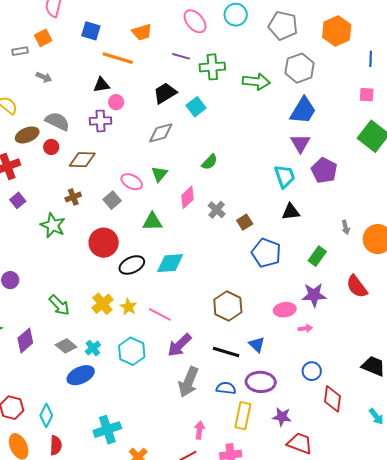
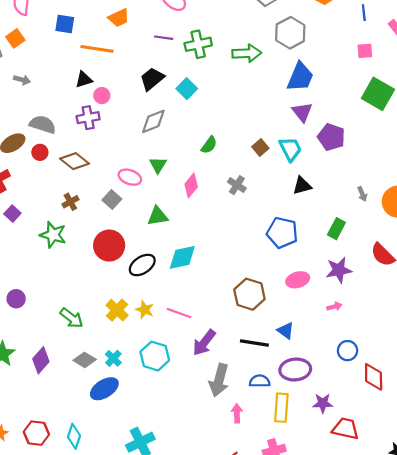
brown diamond: (82, 160) -> (75, 161), turned 44
gray cross: (217, 210) -> (237, 185), moved
brown square: (245, 222) -> (260, 147), moved
pink ellipse: (285, 310) -> (298, 280), moved
pink arrow: (200, 430) -> (237, 413), moved

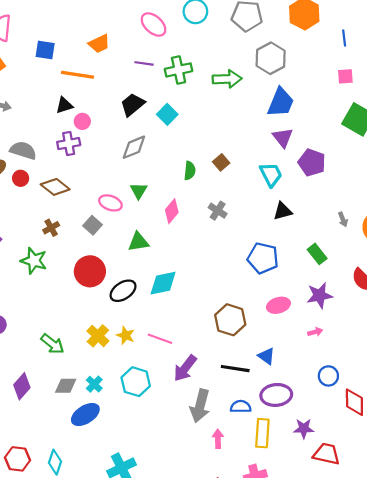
green semicircle: (209, 145) -> (190, 171), turned -30
brown square: (260, 147) -> (221, 162), moved
green rectangle: (336, 229) -> (317, 254), turned -66
gray diamond: (85, 360) -> (66, 386), turned -30

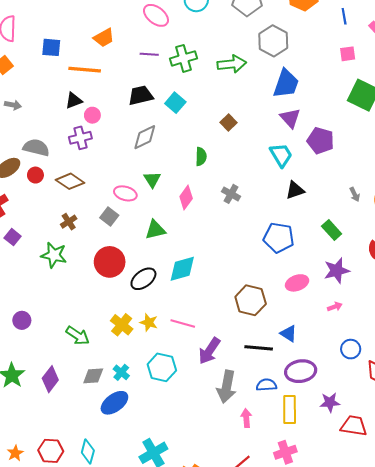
black trapezoid: (133, 105) -> (141, 95), turned 30
brown square: (221, 162) -> (228, 122), moved

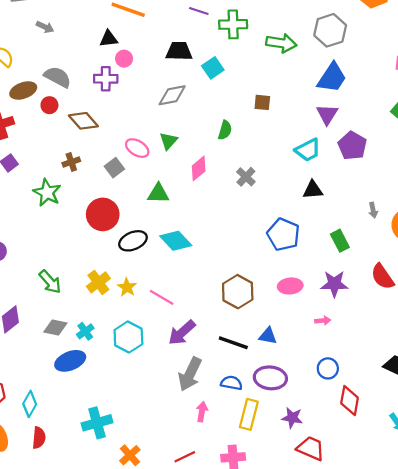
brown square: (228, 122) -> (262, 102), turned 35
cyan trapezoid: (281, 155) -> (308, 150), turned 80
cyan diamond: (182, 269) -> (176, 241), turned 48
blue triangle: (289, 334) -> (268, 336), turned -36

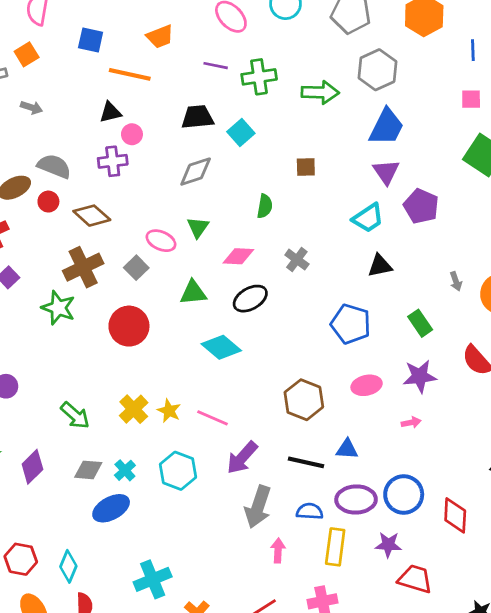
brown cross: (71, 162) -> (83, 267), size x1.8
pink diamond: (199, 168) -> (238, 256), turned 50
black ellipse: (133, 241) -> (250, 299), moved
blue circle: (328, 368) -> (404, 494), moved, size x1.5

